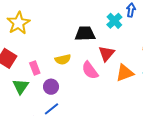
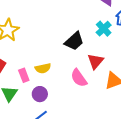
black trapezoid: (85, 34) -> (74, 41), turned 140
yellow semicircle: (63, 59) -> (43, 68), moved

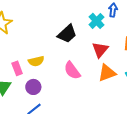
red triangle: (95, 61) -> (100, 50), moved

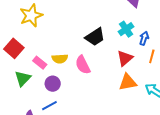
blue arrow: (113, 10) -> (144, 38), moved
pink rectangle: (17, 68) -> (40, 63), turned -40
pink semicircle: (72, 70) -> (83, 65), moved

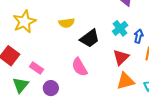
yellow semicircle: (60, 59) -> (67, 23), moved

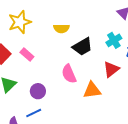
pink rectangle: (36, 68) -> (27, 55), moved
orange triangle: (126, 81) -> (92, 90), moved

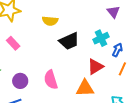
pink semicircle: (69, 74) -> (51, 80), moved
orange triangle: (92, 90) -> (85, 88), moved

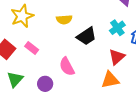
pink semicircle: (51, 80) -> (67, 67), moved

